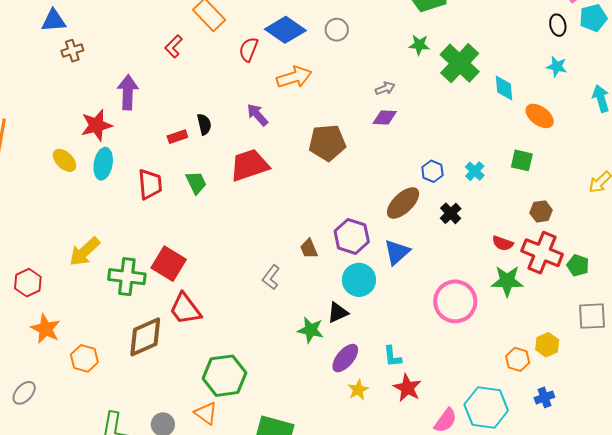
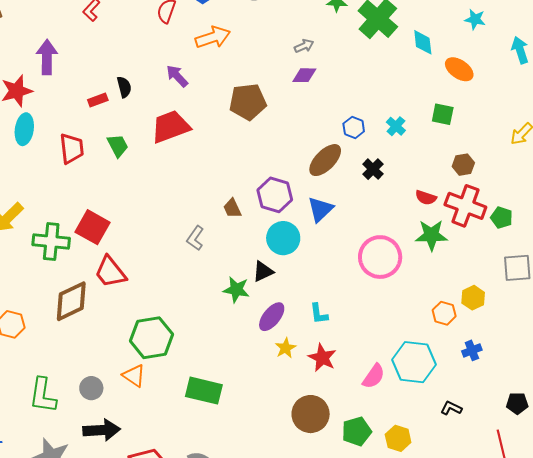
red star: (407, 388) -> (322, 358), moved

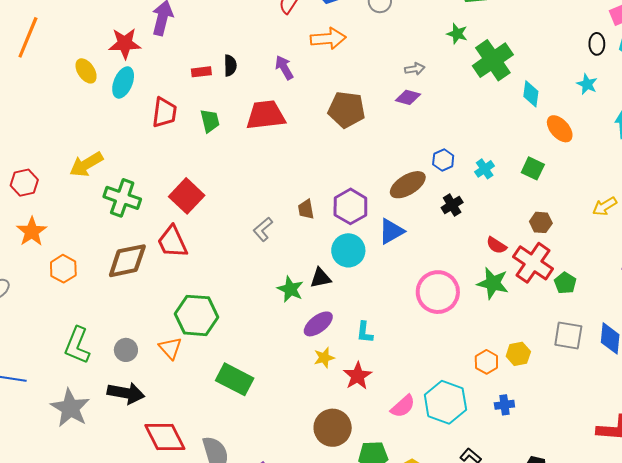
red square: (93, 227) -> (187, 196), moved

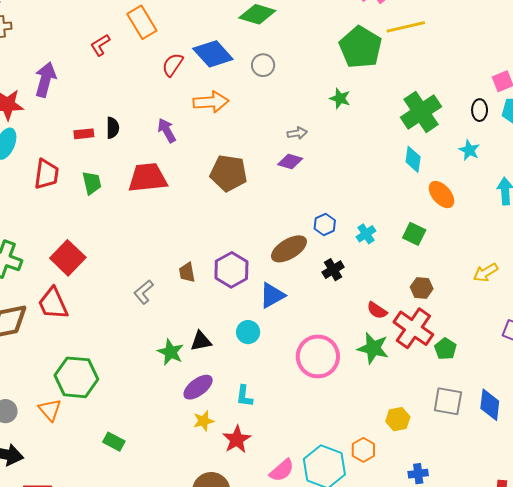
green cross: (493, 60) -> (421, 112), moved
cyan circle: (348, 250) -> (248, 332), moved, size x0.7
orange hexagon: (486, 362) -> (363, 450), moved
green rectangle: (235, 379) -> (114, 442), size x0.6
blue cross: (504, 405) -> (418, 474), moved

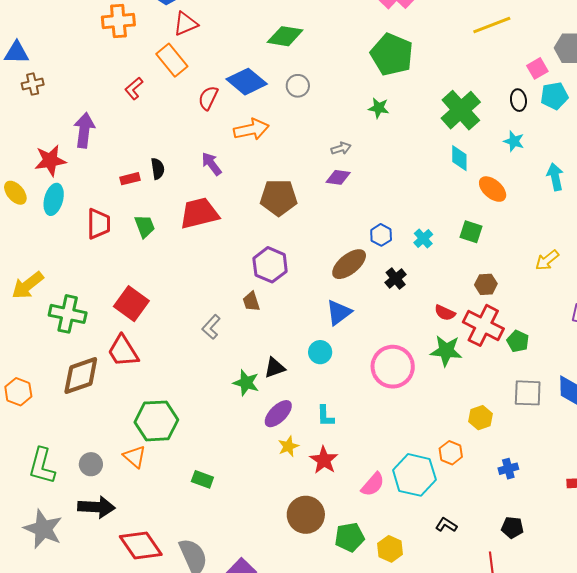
yellow line: (406, 27) -> (492, 25), moved
purple hexagon: (231, 270) -> (270, 265), moved

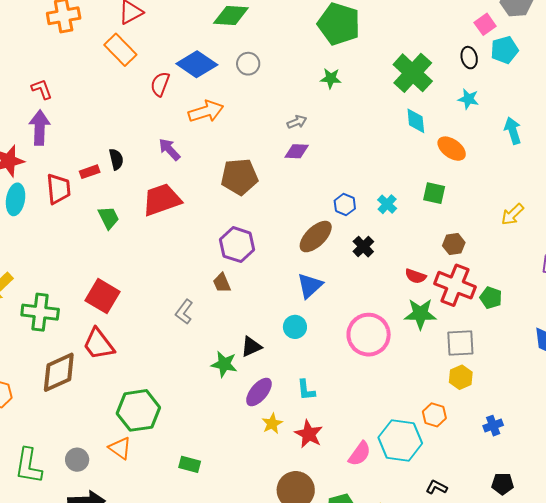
red L-shape: (134, 88) -> (42, 89), moved, turned 115
red trapezoid: (99, 224) -> (59, 189), moved
gray square: (528, 393) -> (460, 343), moved

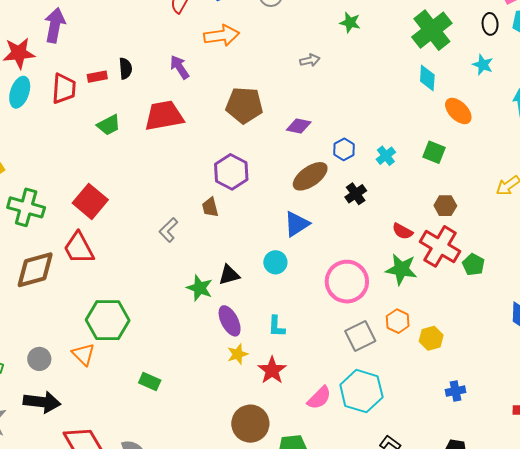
purple diamond: (297, 151) -> (299, 126), moved
green trapezoid: (109, 218) -> (109, 125), turned 80
gray square: (460, 343) -> (360, 336), moved, turned -32
purple ellipse: (259, 392) -> (230, 321), turned -76
orange hexagon: (434, 415) -> (398, 321), moved

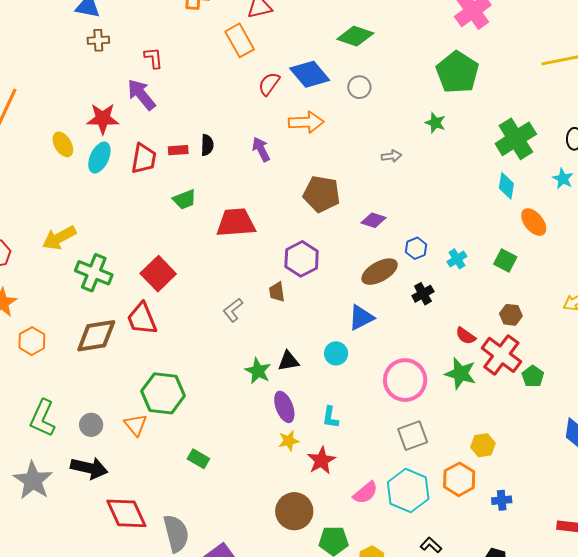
purple arrow: (55, 25) -> (141, 95), turned -56
red trapezoid: (164, 116) -> (236, 223), moved
orange hexagon: (398, 321) -> (459, 479), moved, size x1.4

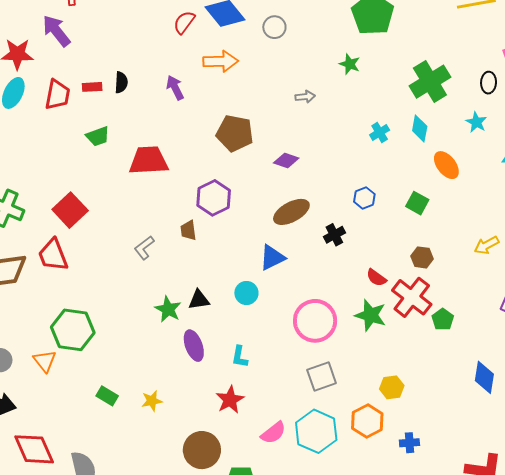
blue hexagon: (416, 248) -> (364, 198), moved
cyan cross: (457, 259) -> (380, 132), moved
yellow star: (289, 441) -> (152, 401), moved

